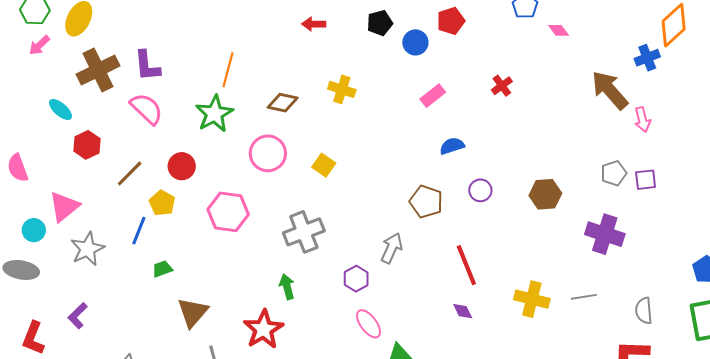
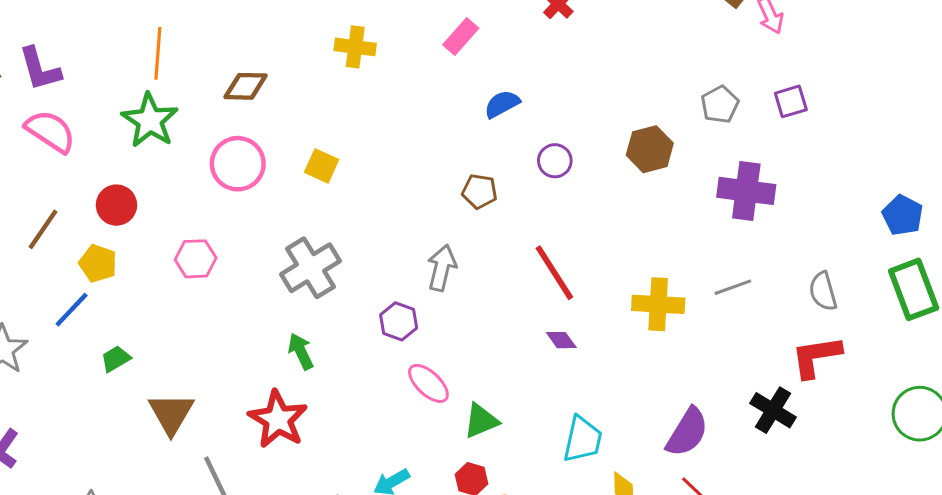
yellow cross: (342, 89) -> (355, 47), moved
gray pentagon: (614, 173) -> (720, 105), moved
brown pentagon: (426, 202) -> (479, 191), size x0.7
pink hexagon: (228, 212) -> (196, 259), size x0.7
blue line: (139, 231) -> (72, 310), turned 32

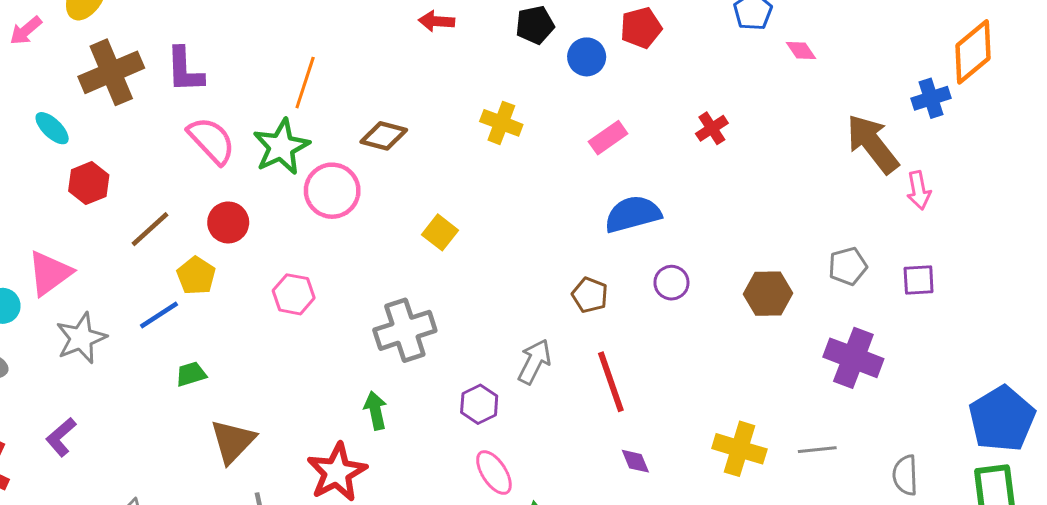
blue semicircle: (502, 104) -> (633, 214), size x1.5
pink semicircle: (50, 131) -> (211, 141), moved
pink circle: (238, 164) -> (332, 191), moved
blue pentagon: (903, 215) -> (1002, 419), size x1.6
red line: (554, 273) -> (611, 382), moved

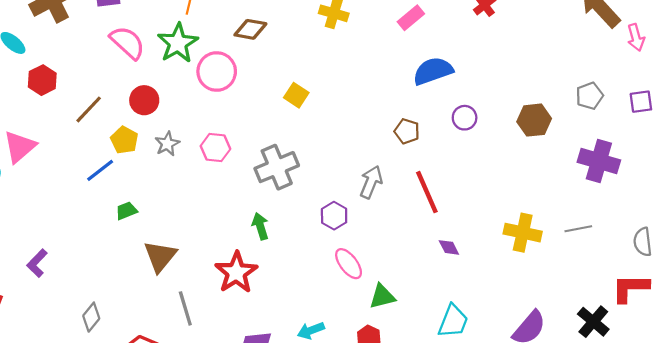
pink hexagon: (294, 294) -> (215, 148), moved
gray star: (81, 338) -> (167, 144), moved, size x0.7

